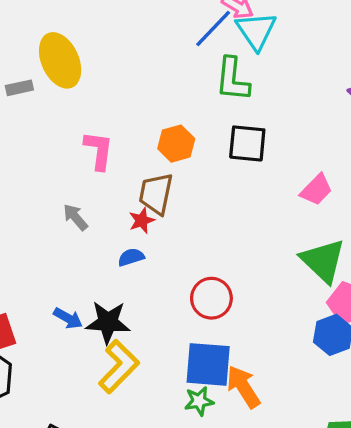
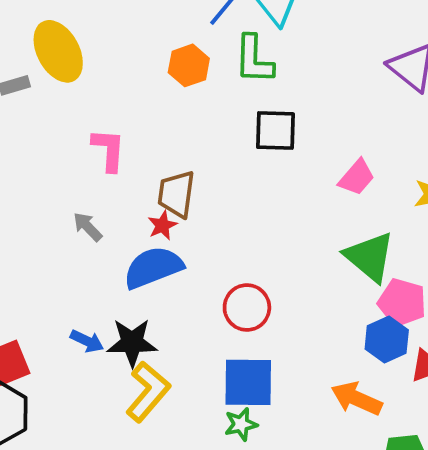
orange hexagon: (176, 144) -> (189, 65), moved
blue semicircle: (131, 257) -> (153, 267), size x2.0
orange arrow: (243, 387) -> (357, 399), moved, turned -30

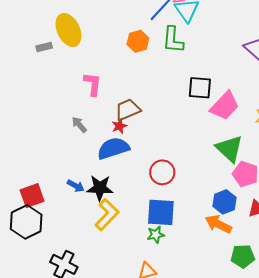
black square: (275, 131) -> (200, 88), moved
pink trapezoid: (357, 177) -> (225, 106), size x1.5
brown trapezoid: (176, 194) -> (128, 110), turned 56
blue hexagon: (387, 340) -> (224, 202), moved

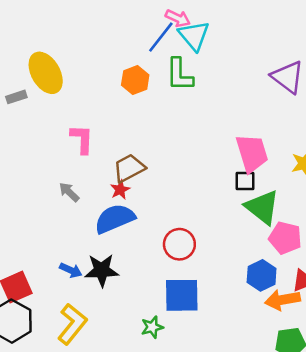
black square: (200, 88) -> (245, 181), moved, size x0.7
pink trapezoid: (225, 106) -> (252, 153), turned -56
yellow L-shape: (107, 215) -> (72, 324), moved
orange arrow: (218, 224) -> (283, 300), moved, turned -32
green star: (156, 235) -> (152, 327), moved

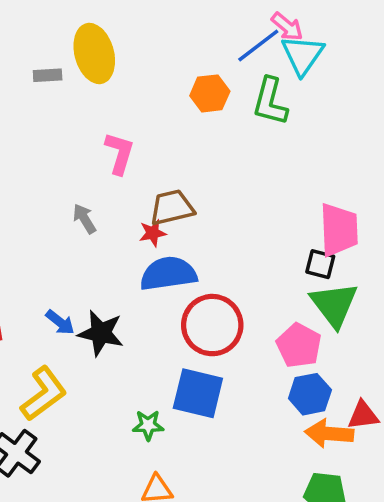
blue semicircle: (115, 219) -> (168, 274), moved
pink pentagon: (285, 238) -> (299, 345), moved
red circle: (179, 244) -> (212, 325), size x1.4

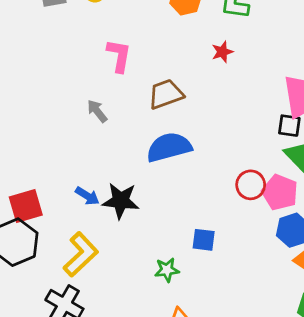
red star: (153, 233) -> (222, 52), moved
red circle: (212, 325) -> (251, 185), moved, size x0.6
blue square: (198, 393) -> (204, 240), size x0.6

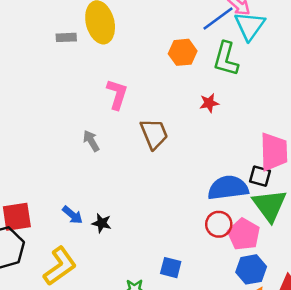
brown trapezoid: (166, 94) -> (154, 134), turned 80
blue semicircle: (169, 147) -> (228, 188), moved
black star: (121, 201) -> (102, 223), size x0.6

